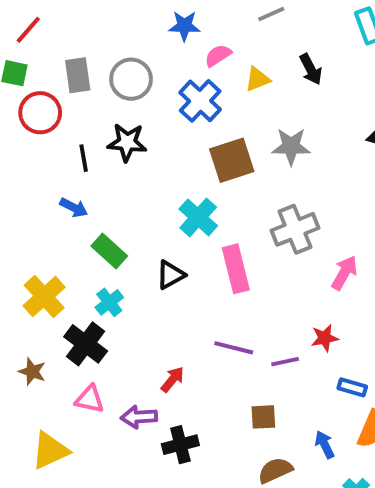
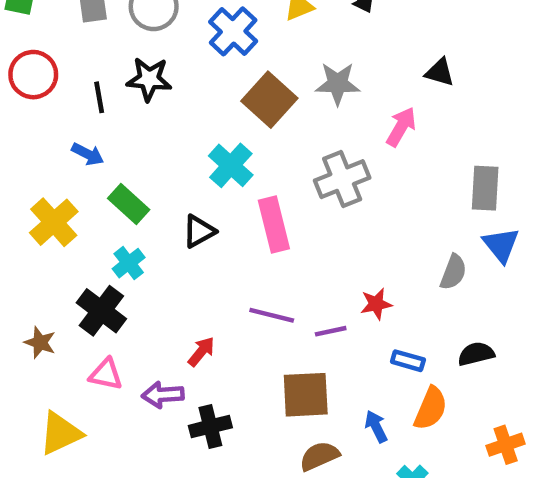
red circle: (40, 113) -> (33, 75), moved
brown square: (232, 160) -> (269, 100), turned -30
pink arrow: (344, 273) -> (401, 127), moved
yellow cross: (44, 296) -> (54, 222), moved
brown square: (263, 417) -> (306, 395), size x1.6

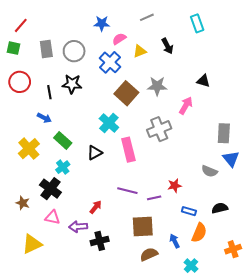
gray semicircle: (453, 272) -> (209, 171), turned 91

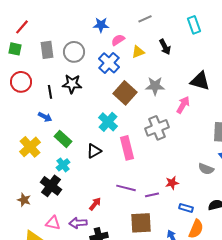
black triangle: (203, 81) -> (200, 81), size x1.5
pink triangle: (52, 217) -> (53, 223), moved

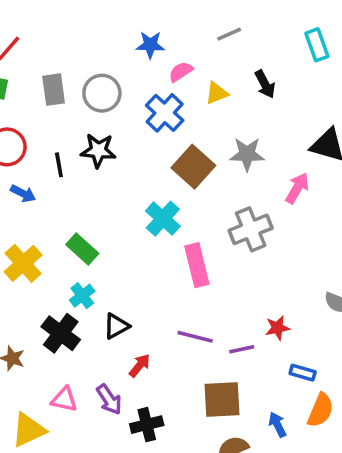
blue arrow: (45, 117) -> (23, 193), moved
black triangle: (94, 151) -> (116, 326), moved
purple arrow: (78, 223) -> (109, 400), turned -120

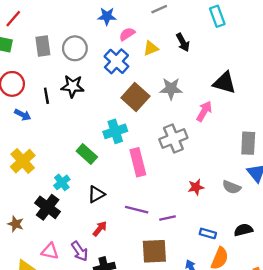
cyan cross: (163, 219) -> (115, 131), turned 30
green rectangle: (82, 249) -> (87, 154), moved
black triangle: (116, 326) -> (96, 194), moved
red star: (277, 328) -> (196, 187), moved

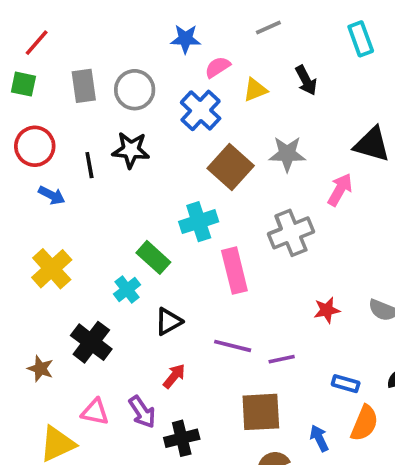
cyan cross: (62, 182) -> (127, 289), moved

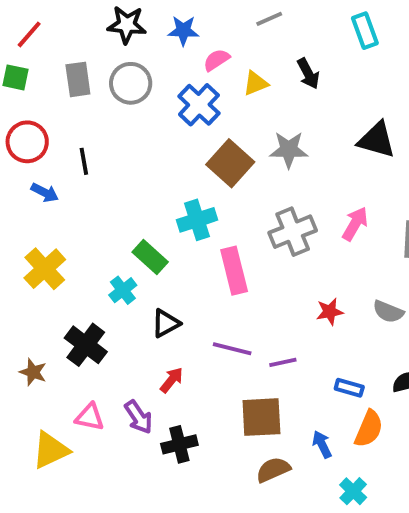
black star: (131, 150) -> (127, 25), moved
pink arrow: (340, 190) -> (355, 224), moved

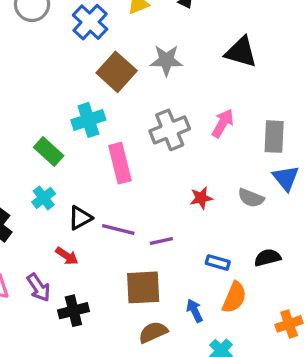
cyan cross: (123, 290) -> (44, 198), moved
black triangle: (166, 323) -> (80, 218), moved
red arrow: (172, 380) -> (67, 256), turned 85

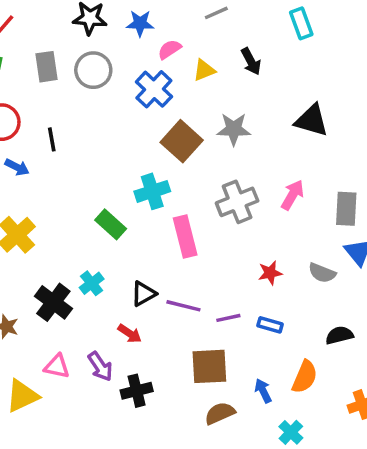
cyan cross: (44, 198) -> (92, 283), moved
blue rectangle: (218, 263) -> (270, 325), moved

